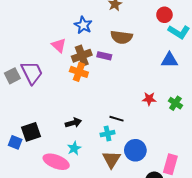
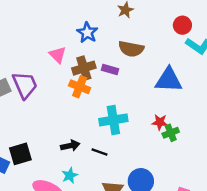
blue triangle: (169, 60) -> (169, 80), moved, size x1.4
green cross: (175, 103) -> (171, 133), moved, turned 32
black line: (116, 119) -> (99, 152), moved
cyan cross: (108, 134) -> (113, 120), moved, size x1.6

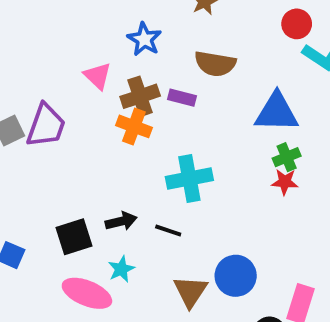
purple trapezoid: (25, 85) -> (46, 126), turned 44
red star: (160, 122) -> (285, 182), moved
green cross: (171, 133) -> (287, 157), moved
black square: (20, 154) -> (74, 237), moved

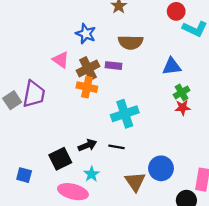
blue triangle: (277, 112) -> (172, 66), size x0.7

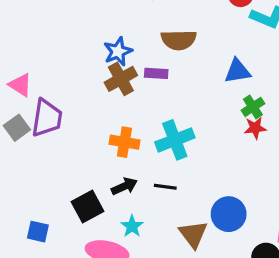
blue star: (86, 34) -> (118, 51), moved, turned 30
pink triangle: (61, 60) -> (20, 85), moved
orange cross: (87, 87) -> (124, 142), moved

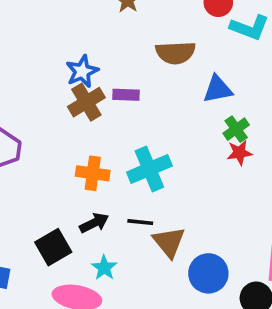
brown semicircle: (179, 40) -> (176, 53), moved
blue circle: (229, 214) -> (208, 273), moved
brown triangle: (193, 234) -> (169, 242), moved

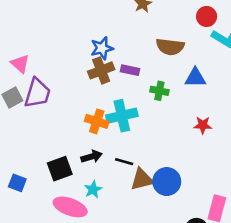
green cross: (236, 129) -> (159, 91), moved, turned 36
cyan cross: (149, 169) -> (122, 116), moved
brown triangle: (169, 242) -> (142, 179), turned 45
blue circle: (208, 273) -> (167, 182), moved

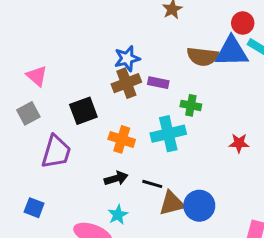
blue triangle: (195, 78) -> (232, 52), moved, size x1.4
purple trapezoid: (37, 93) -> (56, 152), moved
cyan cross: (122, 116) -> (168, 134), moved
black square: (60, 169) -> (83, 111), moved

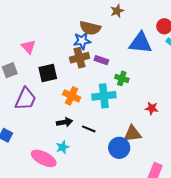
blue triangle: (232, 52) -> (140, 43), moved
brown semicircle: (203, 57) -> (90, 28), moved
pink triangle: (37, 76) -> (29, 47), moved
brown triangle: (172, 203) -> (132, 134), moved

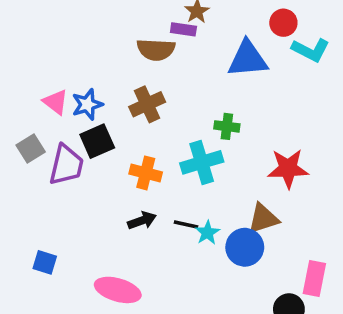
blue star: (82, 41) -> (87, 104), moved
purple rectangle: (101, 60) -> (183, 29), moved
purple trapezoid: (26, 99) -> (66, 165), moved
red star: (152, 108) -> (288, 169), size x1.6
cyan star: (63, 147) -> (207, 233), moved

